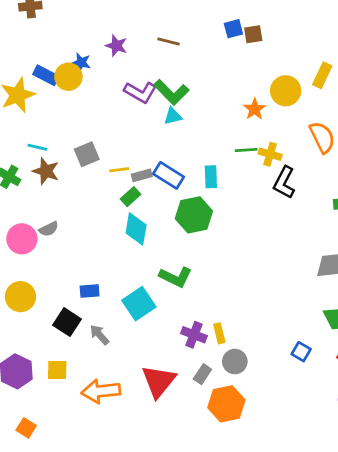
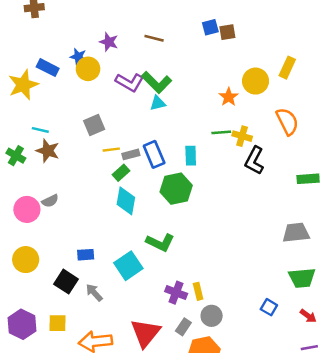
yellow circle: (68, 77) -> (88, 69), moved
gray square: (87, 154) -> (94, 125), moved
blue rectangle: (169, 175) -> (154, 154), turned 35

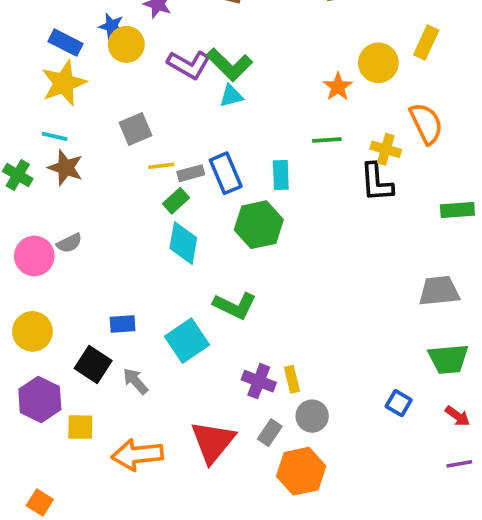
yellow star: (23, 85) -> (64, 83), moved
yellow cross: (242, 136) -> (386, 149), moved
black L-shape: (254, 161) -> (377, 182), turned -32
purple hexagon: (22, 324) -> (40, 399), moved

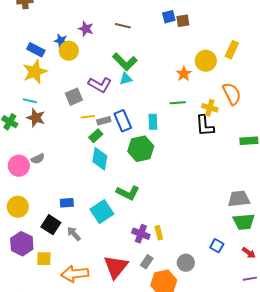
purple L-shape: (189, 65) -> (100, 85), moved
gray trapezoid: (439, 291) -> (239, 199), moved
gray circle: (312, 416) -> (186, 263), moved

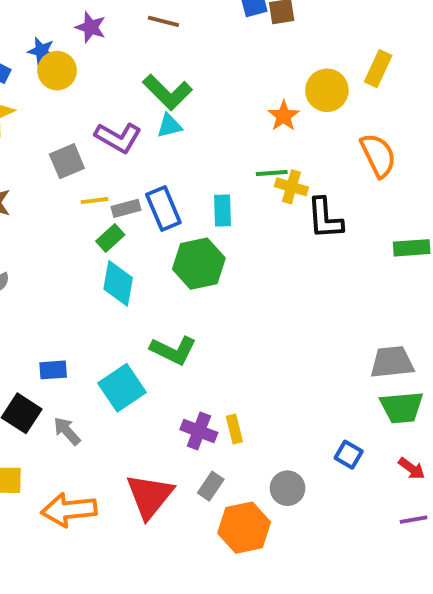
yellow cross: (210, 108) -> (291, 187), moved

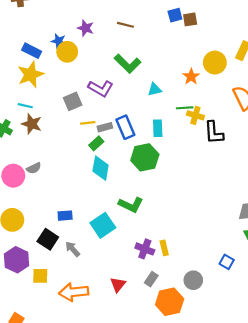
cyan triangle: (169, 126) -> (154, 89), moved
red triangle: (150, 496) -> (118, 285), size x0.6

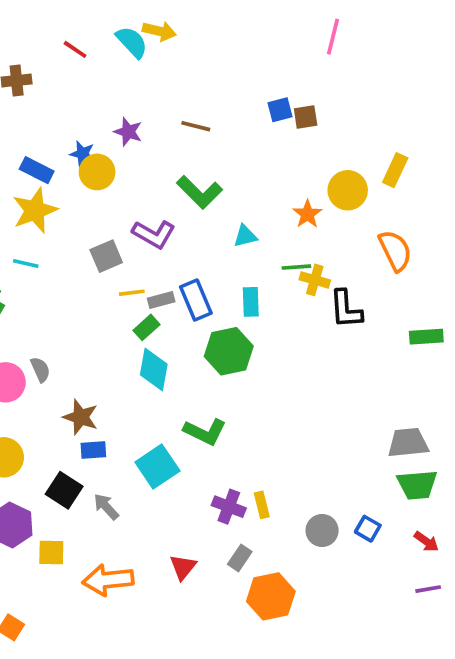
brown star: (32, 124) -> (81, 417), moved
gray semicircle: (34, 168) -> (40, 370), turned -88
gray circle: (193, 280) -> (322, 531), moved

